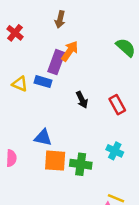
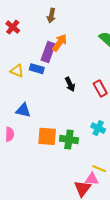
blue triangle: (43, 137) -> (23, 110), moved

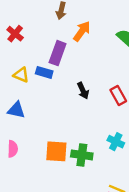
red cross: (13, 27) -> (15, 34), moved
orange arrow: (60, 43) -> (82, 31), moved
blue triangle: (23, 110) -> (16, 110), moved

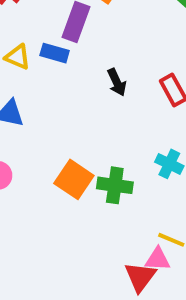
orange square: (56, 151) -> (74, 179), turned 30

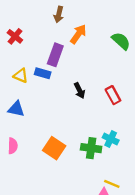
green cross: (115, 185) -> (91, 148), moved

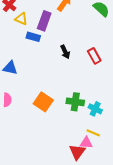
yellow triangle: (21, 76) -> (21, 19), moved
cyan cross: (111, 139) -> (95, 109), moved

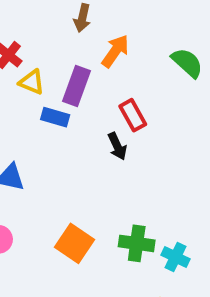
red rectangle: (94, 56) -> (133, 115), moved

